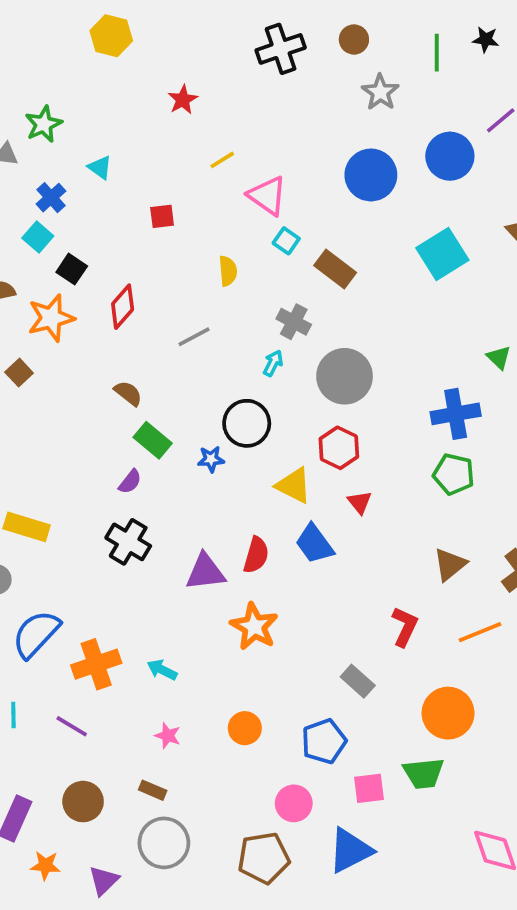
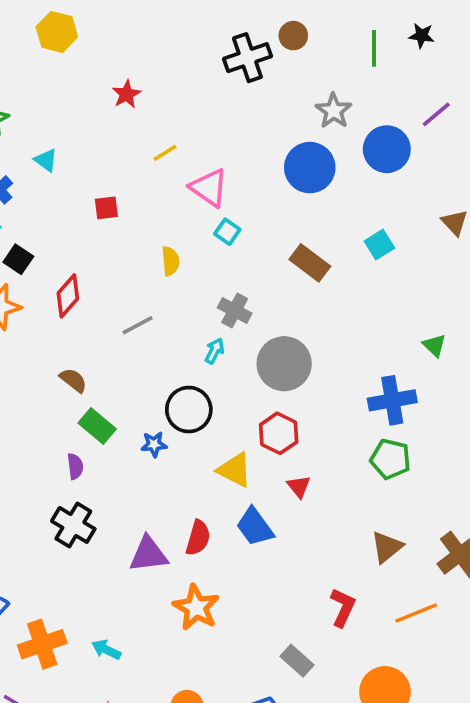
black cross: (281, 49) -> (247, 58), moved
gray star: (380, 92) -> (334, 111), moved
cyan square: (442, 254) -> (379, 245), size x0.6
brown rectangle: (335, 269) -> (310, 263), moved
purple semicircle: (130, 482) -> (75, 466), turned -45

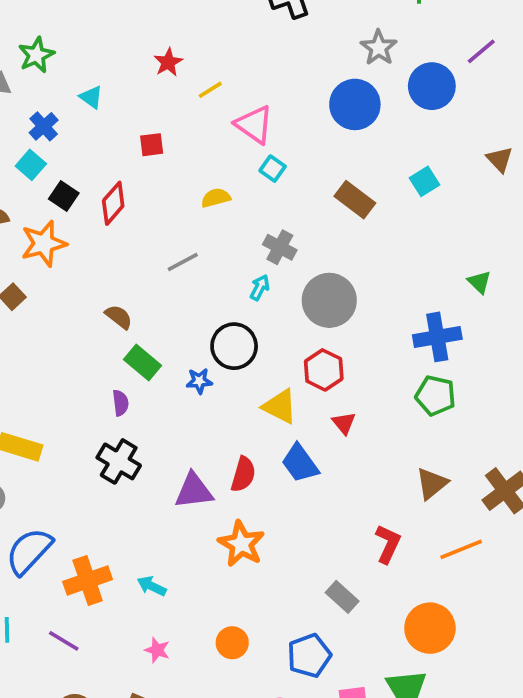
red star: (126, 94) -> (168, 62), moved
yellow semicircle: (170, 261) -> (216, 198), turned -100
red diamond: (68, 296) -> (113, 203), moved

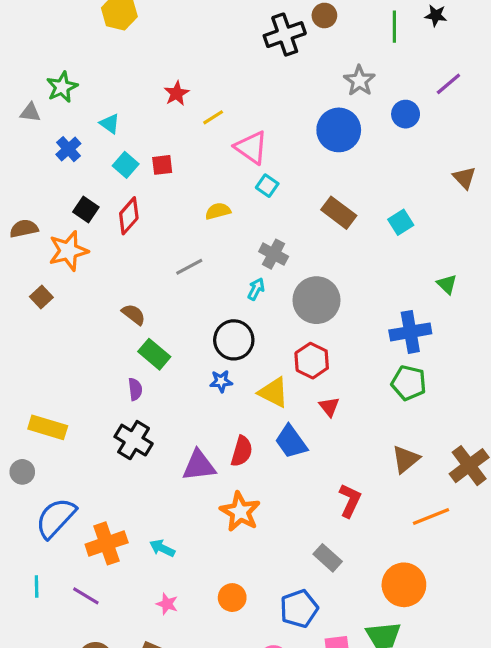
blue circle: (432, 86) -> (406, 114), size x0.7
cyan square: (31, 165) -> (126, 165), moved
cyan square: (424, 181) -> (401, 222), moved
blue star: (199, 381) -> (221, 381), moved
red L-shape: (388, 544) -> (350, 501), moved

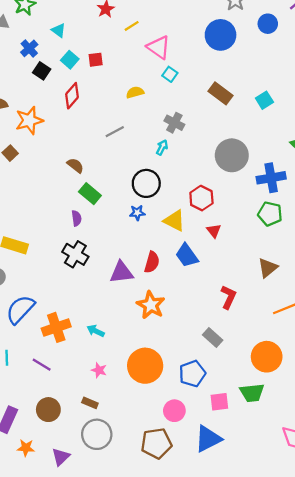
black square: (86, 209) -> (42, 71), moved
gray circle: (316, 300) -> (232, 155), moved
orange circle: (232, 598) -> (145, 366), size x1.8

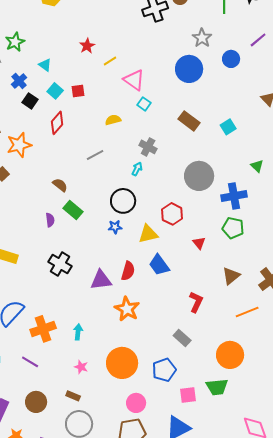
purple semicircle: (76, 218) -> (50, 220), moved
yellow triangle: (174, 221) -> (148, 234), turned -40
red triangle: (214, 231) -> (199, 243), moved
cyan arrow: (96, 331) -> (78, 332), turned 70
pink circle: (174, 411) -> (136, 403), moved

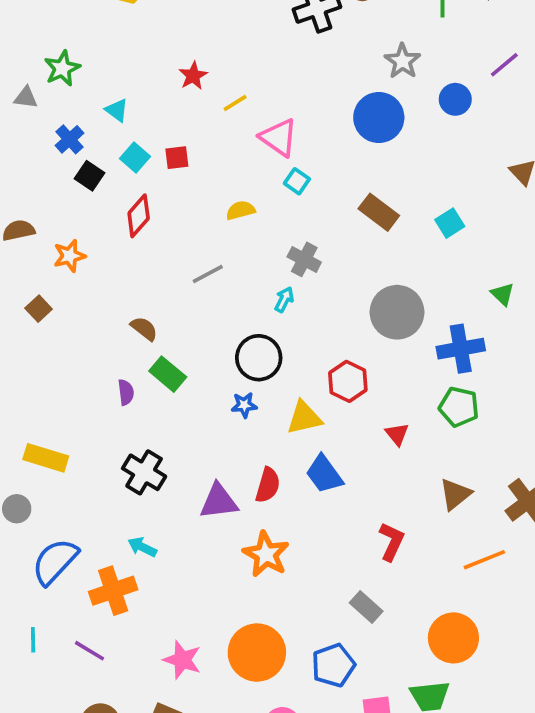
orange star: (19, 145) -> (69, 256), size x0.7
cyan arrow: (78, 332) -> (142, 547), moved, turned -70
pink star: (81, 367) -> (182, 660), size x1.5

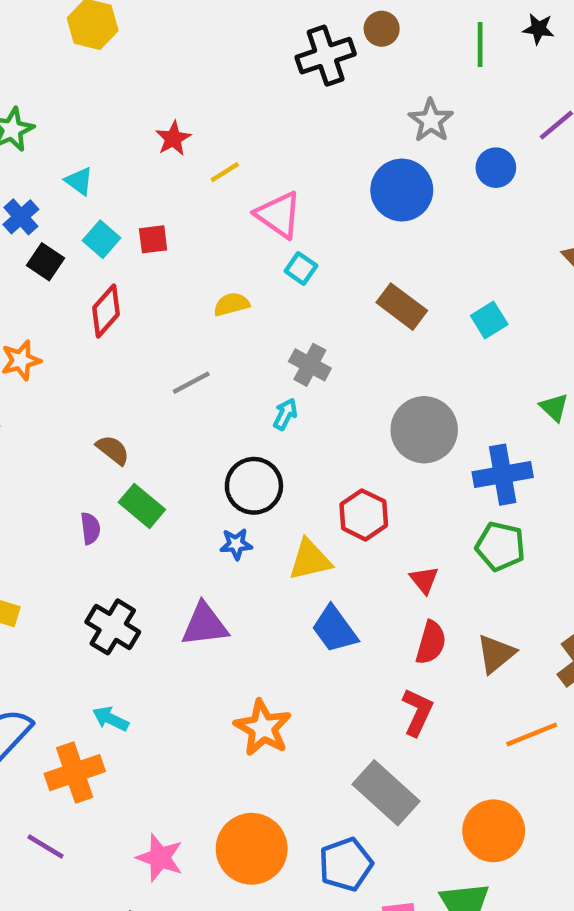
red semicircle: (268, 485) -> (431, 643), moved
purple triangle: (219, 501) -> (205, 625), moved
gray rectangle: (366, 607) -> (386, 793), size x1.6

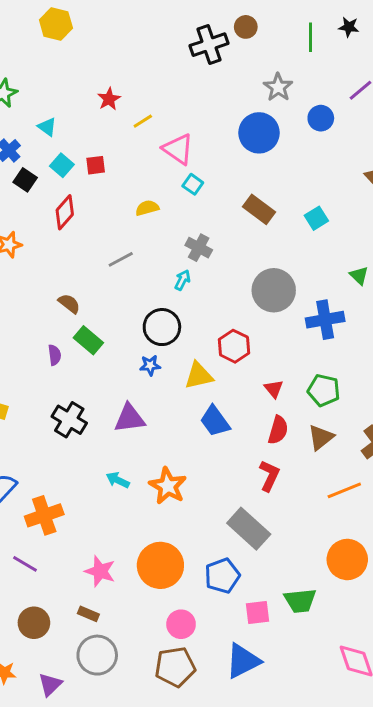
green pentagon: (500, 546) -> (324, 390), moved
cyan arrow: (111, 719) -> (118, 480), moved
orange circle: (494, 831) -> (347, 559), moved

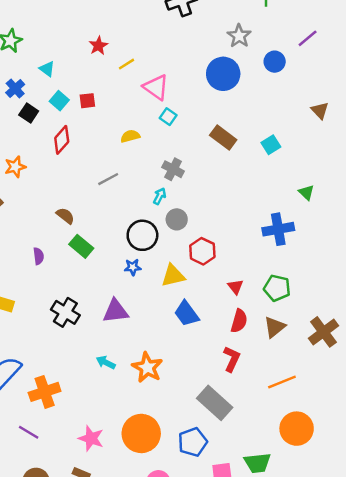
gray circle: (274, 290) -> (177, 219), moved, size x0.6
purple semicircle: (55, 355) -> (38, 256), moved
orange line: (344, 490) -> (282, 382), moved

